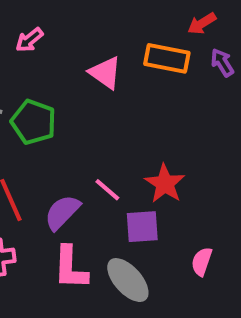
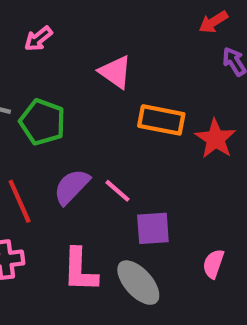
orange rectangle: (167, 58) -> (161, 120), moved
red star: (165, 184) -> (215, 139), moved
purple semicircle: (62, 212) -> (72, 187), moved

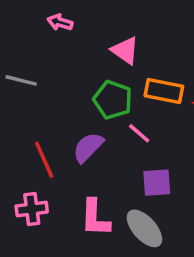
pink arrow: (38, 39) -> (60, 22), turned 55
green pentagon: (42, 122) -> (113, 100), moved
pink line: (117, 191) -> (139, 133), moved

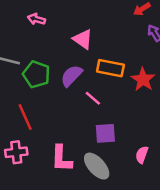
green pentagon: (113, 100) -> (36, 74), moved
purple semicircle: (88, 147) -> (72, 76), moved

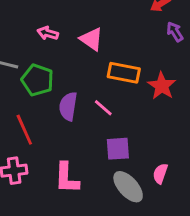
pink arrow: (36, 19) -> (48, 33), moved
purple semicircle: (72, 76) -> (68, 106), moved, turned -35
gray ellipse: (97, 166) -> (128, 187), moved

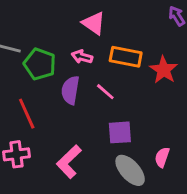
pink arrow: (48, 33) -> (82, 57), moved
pink L-shape: (67, 178) -> (69, 162), turned 44

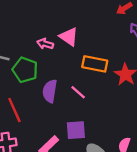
pink arrow: (82, 57) -> (45, 44), moved
purple square: (120, 132) -> (76, 130), moved

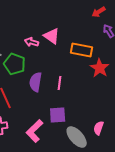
orange rectangle: (95, 64) -> (82, 50), moved
pink line: (78, 92) -> (60, 83), turned 56

